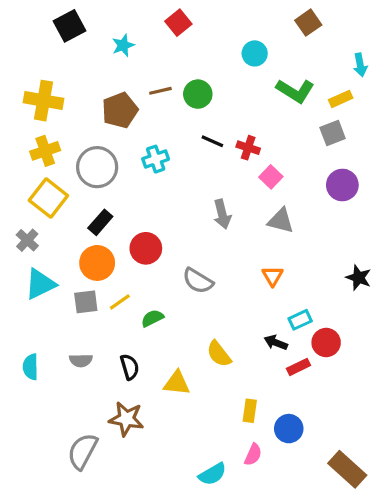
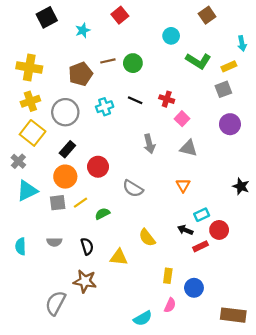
black line: (212, 141) -> (135, 100), moved
brown rectangle: (347, 469) -> (233, 315), turned -35

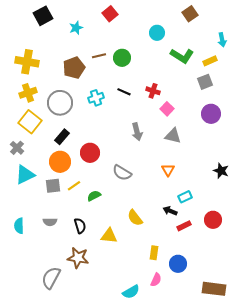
red circle: (219, 230) -> (213, 220), moved

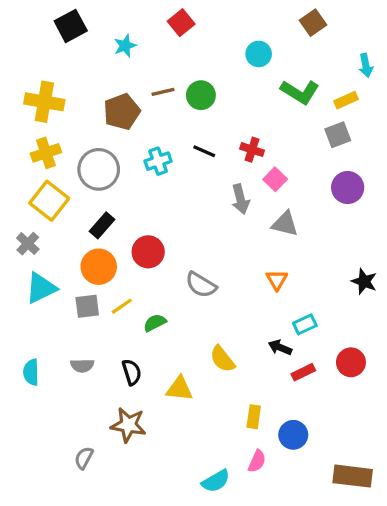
gray arrow: (137, 132) -> (240, 199), moved
gray semicircle: (51, 278) -> (84, 458), size x0.6

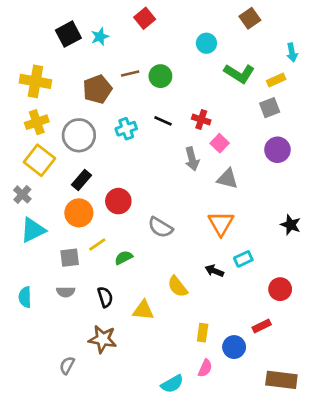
black square: (71, 26) -> (68, 34), moved
orange triangle: (277, 280) -> (221, 223), size x1.5
gray square: (87, 306) -> (70, 258), moved
black arrow: (280, 347) -> (214, 271), moved
red rectangle: (303, 372) -> (262, 326), moved

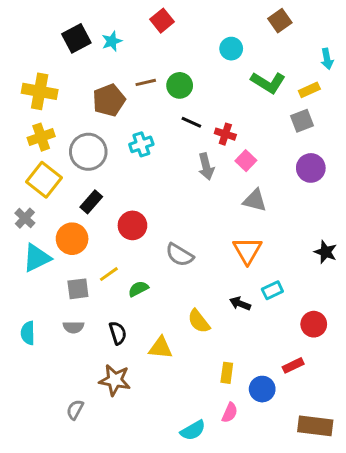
black line: (163, 121) -> (191, 122), moved
gray arrow: (192, 159) -> (206, 166), moved
orange circle: (79, 213) -> (72, 239), moved

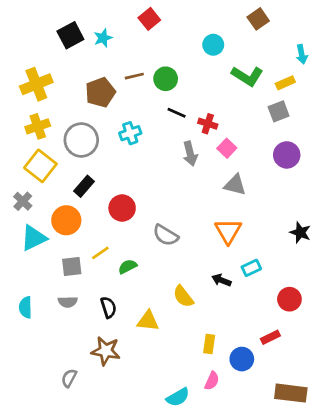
yellow cross: (40, 91) -> (36, 84), turned -32

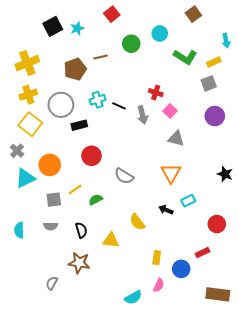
green circle: (166, 79) -> (131, 44), moved
black line: (177, 113) -> (119, 106), moved
black rectangle: (84, 186) -> (79, 125), moved, turned 35

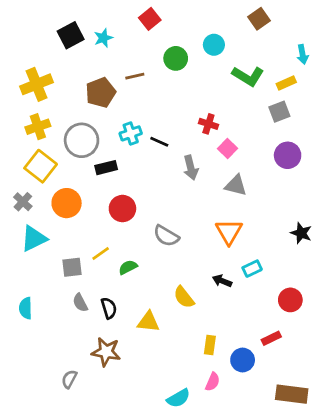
gray arrow: (142, 115) -> (191, 168), moved
orange circle: (50, 165) -> (67, 203), moved
gray semicircle: (51, 226) -> (80, 303), moved, turned 64

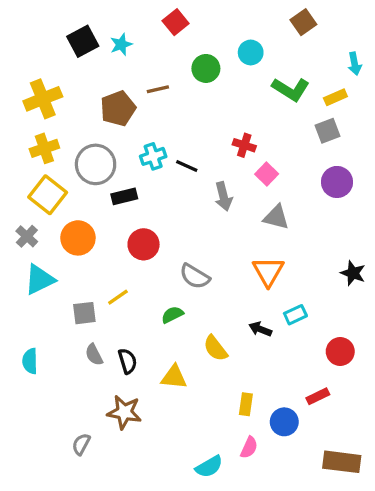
green semicircle: (128, 267) -> (172, 315), moved

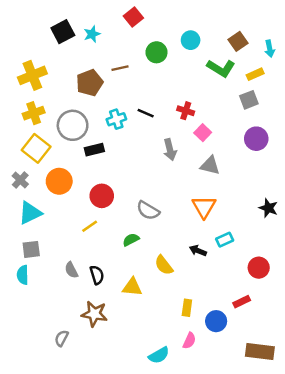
brown square: (303, 22) -> (238, 41), moved
black line: (187, 166) -> (146, 113), moved
red circle: (144, 244) -> (102, 196), moved
gray square: (84, 313) -> (31, 249), moved

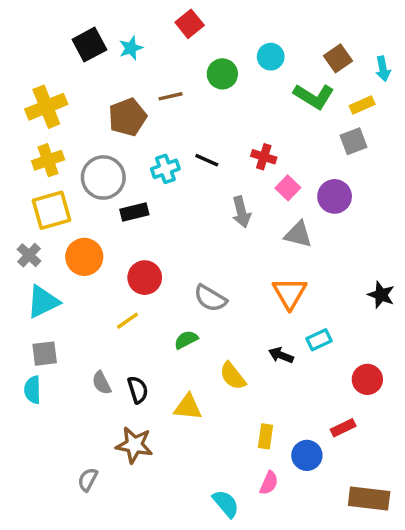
purple circle: (256, 139) -> (335, 196), moved
yellow square: (36, 148) -> (51, 210), turned 36
cyan semicircle: (159, 355) -> (226, 504), turned -100

